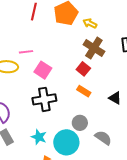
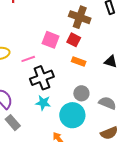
pink line: (26, 52) -> (28, 59), moved
pink square: (43, 70) -> (51, 40), moved
cyan star: (39, 137) -> (43, 103), moved

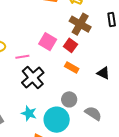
black cross: (42, 78) -> (33, 78), turned -30
cyan star: (43, 103) -> (29, 113), moved

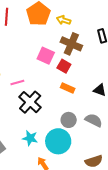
pink square: (48, 42) -> (46, 56), moved
gray semicircle: (93, 113) -> (94, 120), moved

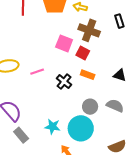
black cross: (30, 102) -> (64, 82), moved, size x0.7

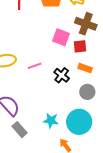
red square: (83, 53) -> (80, 46), turned -32
gray circle: (90, 107) -> (87, 92), moved

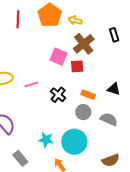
brown cross: (86, 24) -> (84, 44), turned 30
orange rectangle: (85, 68) -> (88, 95), moved
gray rectangle: (20, 130) -> (20, 158), moved

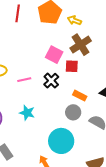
black cross: (58, 95) -> (51, 81), moved
cyan star: (46, 140) -> (27, 113), moved

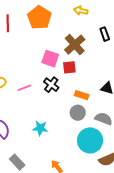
yellow arrow: (74, 20) -> (81, 11), moved
cyan star: (27, 113) -> (40, 128), moved
cyan circle: (61, 141) -> (90, 140), moved

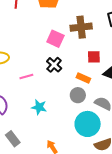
brown cross: (75, 45) -> (81, 27), turned 30
red square: (69, 67) -> (94, 57), moved
pink line: (24, 88) -> (26, 76), moved

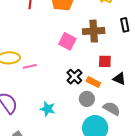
black cross: (54, 65) -> (74, 77), moved
pink line: (26, 76) -> (30, 66), moved

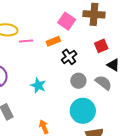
red square: (105, 61) -> (101, 46), turned -32
orange rectangle: (93, 82) -> (53, 41), moved, turned -56
gray semicircle: (112, 109) -> (103, 83), moved

